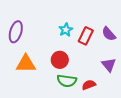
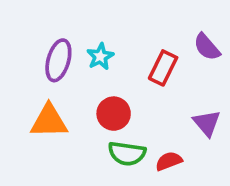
cyan star: (66, 30) -> (100, 56), moved
purple ellipse: (16, 32) -> (58, 60), moved
purple semicircle: (109, 34) -> (207, 47), moved

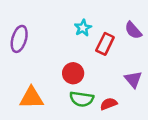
cyan star: (100, 56) -> (83, 28), moved
purple ellipse: (58, 60) -> (19, 39), moved
orange triangle: (49, 121) -> (31, 98), moved

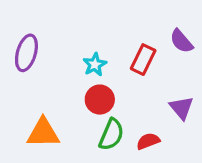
cyan star: (83, 28) -> (95, 65), moved
green semicircle: (82, 99) -> (111, 135), turned -75

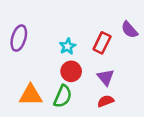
purple triangle: (181, 108) -> (106, 77), moved
green semicircle: (111, 135) -> (63, 96), moved

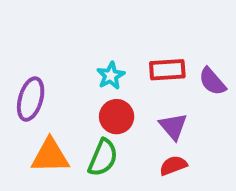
purple semicircle: (129, 30) -> (212, 81), moved
purple ellipse: (19, 38) -> (31, 99), moved
red rectangle: (102, 43) -> (167, 70), turned 60

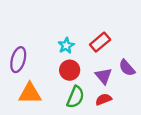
red rectangle: (167, 70) -> (100, 42), turned -36
purple semicircle: (212, 81) -> (127, 68), moved
green semicircle: (103, 158) -> (75, 97), moved

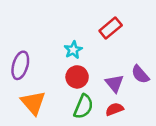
red rectangle: (100, 42) -> (111, 28), moved
orange triangle: (30, 94) -> (33, 103), turned 50

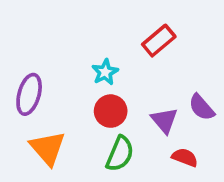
red semicircle: (114, 109) -> (185, 157), moved, turned 42

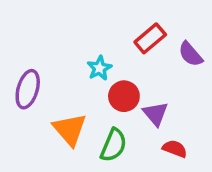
purple semicircle: (202, 107) -> (191, 54), moved
red circle: (111, 111) -> (124, 96), moved
orange triangle: (48, 148) -> (70, 129), moved

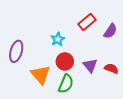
purple semicircle: (191, 54) -> (110, 31), turned -105
red circle: (124, 96) -> (65, 61), moved
red semicircle: (175, 149) -> (111, 69), moved

